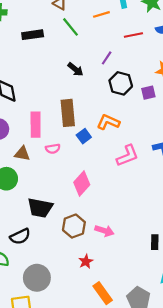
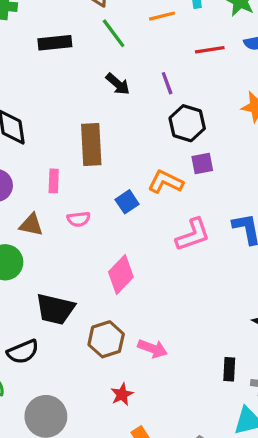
purple line: (107, 58) -> (167, 83), turned -56
black arrow: (75, 69) -> (118, 84), moved
purple square: (148, 93) -> (202, 164), moved
brown rectangle: (68, 113) -> (91, 145), moved
pink rectangle: (36, 125) -> (54, 181), size x0.6

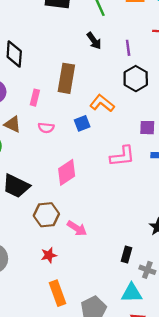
purple square: (202, 164) -> (147, 128), moved
orange L-shape: (165, 182) -> (102, 103), moved

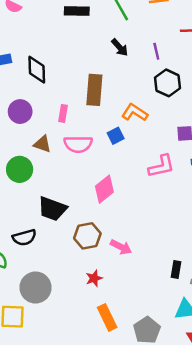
pink semicircle: (46, 128) -> (78, 144), size x1.6

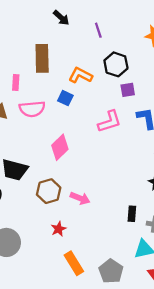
purple line: (156, 51) -> (98, 30), moved
black hexagon: (168, 83) -> (116, 64), moved
blue square: (116, 136) -> (65, 98), turned -32

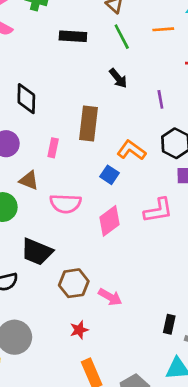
pink semicircle: (32, 109) -> (65, 204), moved
pink diamond: (60, 147) -> (110, 221), moved

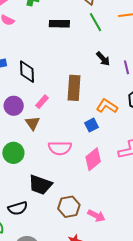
black arrow: (118, 78) -> (103, 59), moved
pink rectangle: (53, 148) -> (42, 102), moved, turned 32
blue square: (110, 175) -> (92, 125), turned 32
brown triangle: (29, 180) -> (33, 123), moved, turned 35

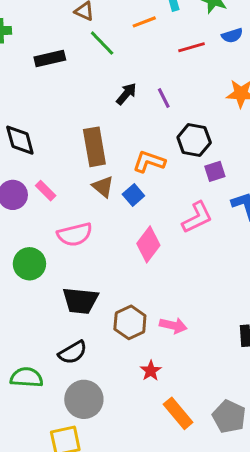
black arrow: (103, 59) -> (126, 94), turned -84
pink rectangle: (42, 102) -> (46, 191), moved, turned -72
brown triangle: (33, 123) -> (103, 187), moved
pink semicircle: (60, 148) -> (75, 234), moved
black semicircle: (18, 208) -> (73, 352), moved

